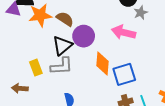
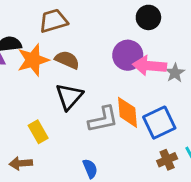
gray star: (141, 13) -> (175, 73), moved
purple circle: (84, 36) -> (128, 55), moved
gray L-shape: (62, 66) -> (103, 119), moved

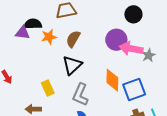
orange star: (33, 60) -> (49, 37), size x0.7
brown semicircle: (67, 60) -> (73, 39), turned -90
gray L-shape: (103, 119) -> (80, 95), moved, turned 120

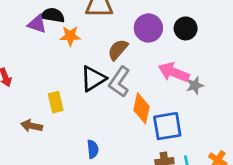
brown semicircle: (73, 39) -> (118, 50), moved
purple circle: (116, 40) -> (148, 28), moved
gray L-shape: (80, 95) -> (119, 82), moved

